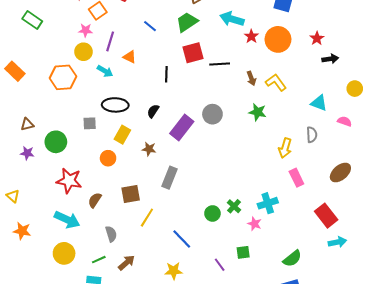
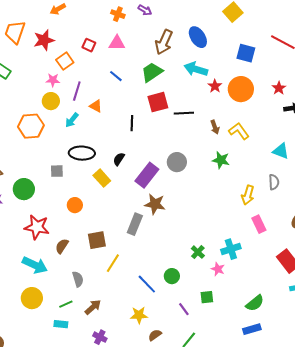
cyan arrow: (105, 71) -> (72, 120), turned 98
yellow rectangle: (122, 135) -> (102, 178), moved, turned -72
brown star: (149, 149) -> (155, 204), moved, size x1.5
green circle: (212, 213) -> (172, 276), moved

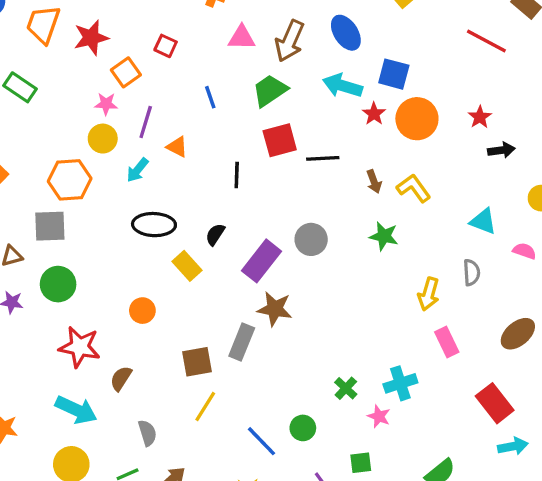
pink triangle: (117, 43) -> (242, 38), moved
blue square: (246, 53) -> (394, 74), moved
blue line: (116, 76) -> (210, 97), turned 32
gray square: (57, 171) -> (50, 226), moved, size x1.5
brown square: (97, 240) -> (197, 362), moved

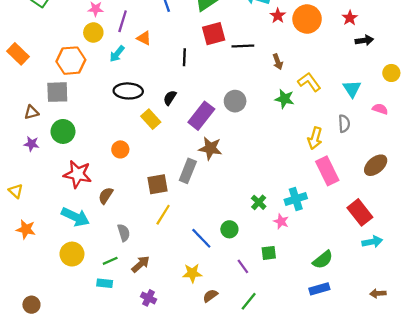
yellow L-shape: (414, 188) -> (309, 82), moved
cyan triangle: (483, 221) -> (352, 89), turned 36
pink rectangle: (447, 342) -> (327, 171), size x1.4

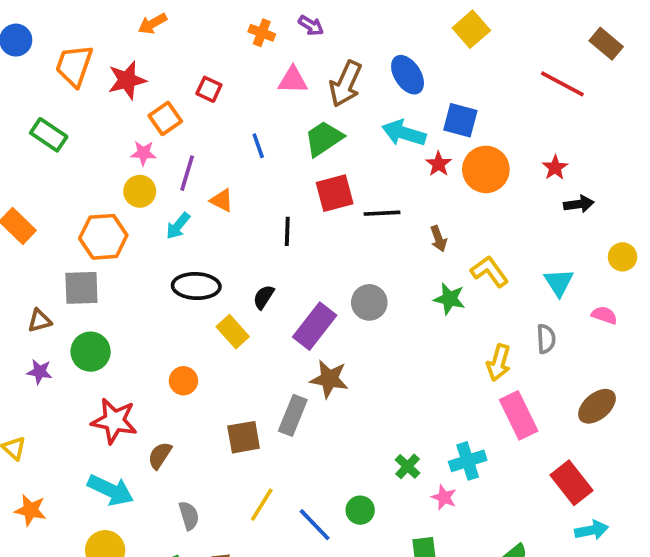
yellow line: (163, 215) -> (262, 505), moved

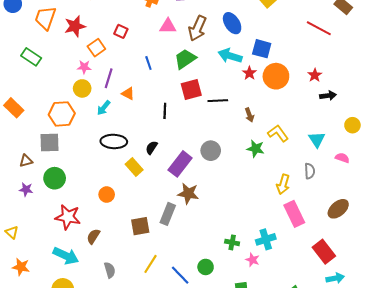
green cross: (408, 466) -> (232, 242), turned -32

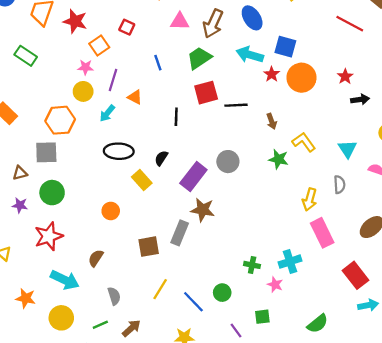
red star: (75, 26) -> (75, 21), turned 30
red star: (68, 217) -> (49, 236), moved, turned -30
orange star: (21, 267) -> (26, 298), moved

